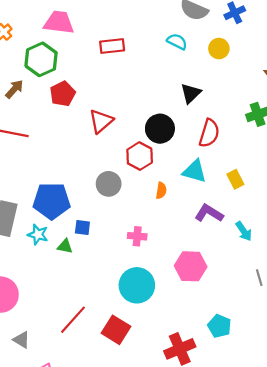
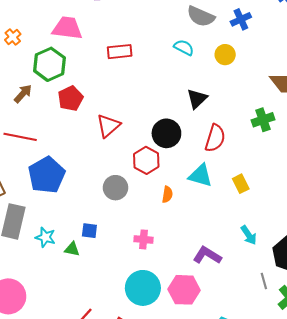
blue pentagon: (52, 201) -> (47, 175), moved, turned -30
purple L-shape: (209, 213) -> (207, 255), moved
pink hexagon: (191, 266) -> (184, 290), moved

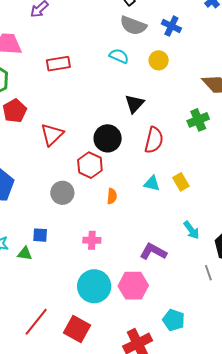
blue cross: (241, 19) -> (171, 26), turned -36
cyan triangle: (200, 175) -> (152, 183), moved, size x0.7

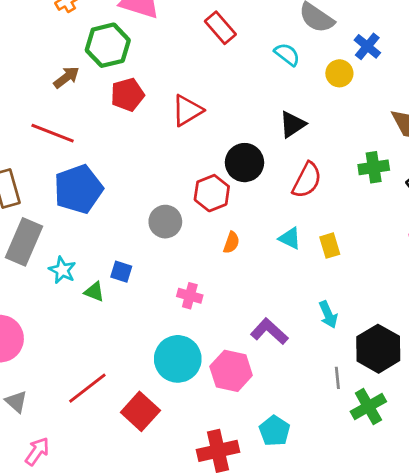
blue cross: (171, 26) -> (367, 46), moved
red rectangle: (58, 64) -> (220, 28), moved, turned 45
red triangle: (52, 135) -> (187, 110), moved

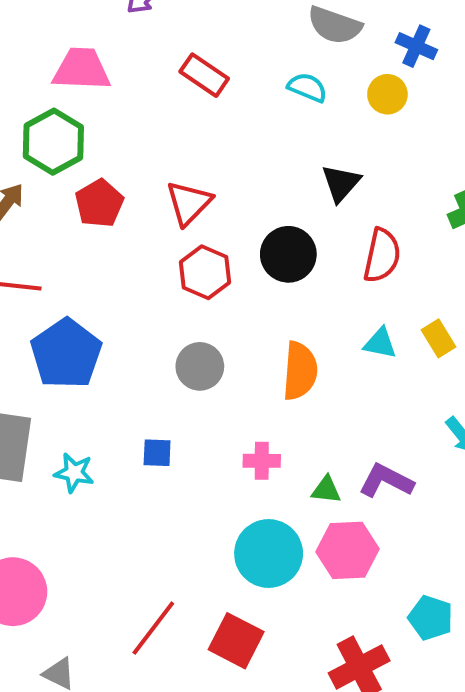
red hexagon: (212, 193) -> (205, 272), moved
orange semicircle: (231, 243) -> (300, 371), size x1.8
green triangle: (94, 292) -> (326, 490), moved

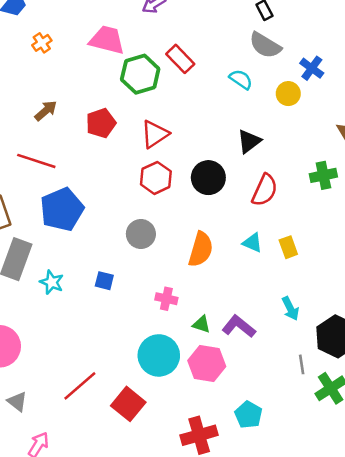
green hexagon: (53, 142) -> (140, 74), moved

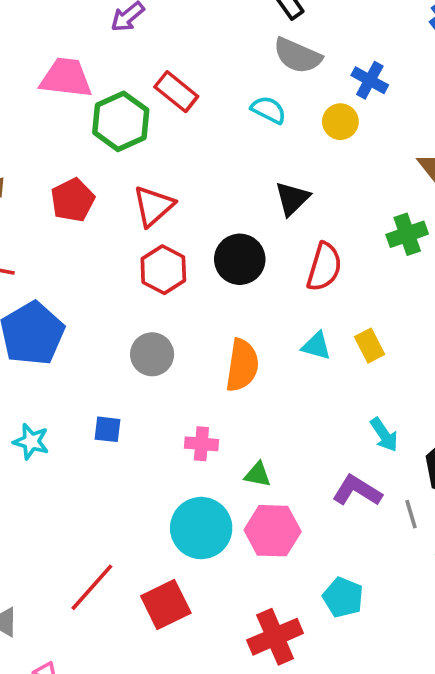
purple L-shape: (239, 326) -> (357, 491), moved
red square: (128, 404) -> (166, 604), turned 32

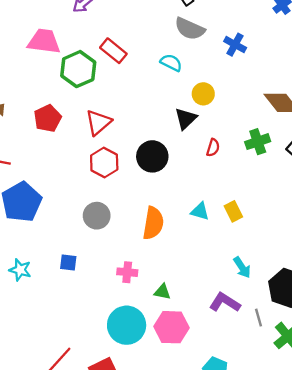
yellow circle: (340, 122) -> (203, 94), moved
red semicircle: (324, 267) -> (213, 148), moved, size x0.6

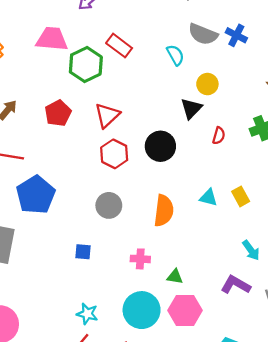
gray semicircle: (190, 29) -> (203, 34), moved
cyan semicircle: (171, 63) -> (175, 55), turned 35
cyan star: (20, 270) -> (87, 314), moved

